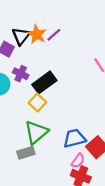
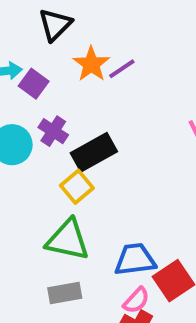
black triangle: (21, 36) -> (55, 25), moved
green triangle: (36, 132) -> (68, 240), turned 45
gray rectangle: (26, 153) -> (65, 293), moved

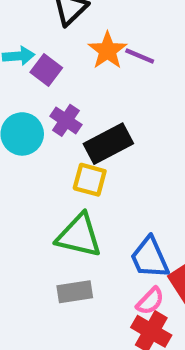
purple line: (122, 69) -> (140, 56), turned 56
yellow square: (77, 187) -> (90, 180), turned -36
blue trapezoid: (135, 259) -> (150, 258), turned -108

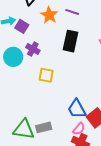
purple line: (140, 56) -> (72, 12), moved
black rectangle: (108, 144) -> (71, 41), moved, turned -45
green triangle: (79, 236) -> (24, 129), moved

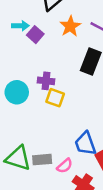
purple cross: (33, 49) -> (46, 81), moved, turned -32
cyan circle: (13, 57) -> (17, 92), moved
pink semicircle: (79, 129) -> (65, 166), moved

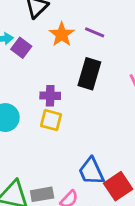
purple cross: (46, 81) -> (50, 96), moved

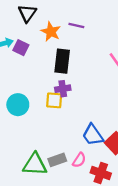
black rectangle: (89, 74) -> (62, 61), moved
purple cross: (50, 96) -> (63, 89), moved

